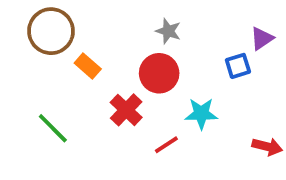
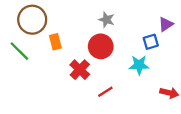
orange rectangle: (88, 66) -> (55, 42), turned 35
cyan star: (201, 114) -> (139, 65), moved
green line: (53, 128) -> (19, 51), moved

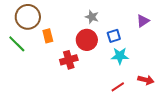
blue square: (151, 42) -> (114, 36), moved
red cross: (80, 70) -> (69, 60), turned 30
red line: (105, 92) -> (118, 87), moved

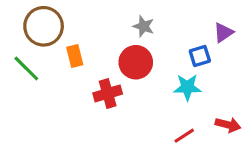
blue square: (114, 36) -> (200, 56), moved

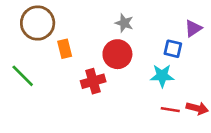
blue square: (200, 56) -> (173, 49), turned 30
green line: (26, 68) -> (23, 76), moved
red line: (184, 136) -> (170, 110), moved, turned 42

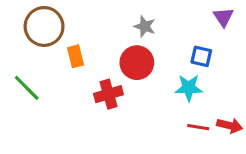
purple triangle: (193, 28) -> (223, 17), moved, turned -30

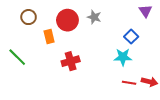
brown circle: (44, 26) -> (29, 17), size x0.6
blue square: (201, 56) -> (131, 37), turned 32
red circle: (137, 63) -> (67, 20), moved

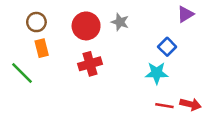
purple triangle: (145, 11) -> (185, 14), turned 32
orange rectangle: (49, 37) -> (42, 48), moved
red cross: (71, 61) -> (90, 64), moved

